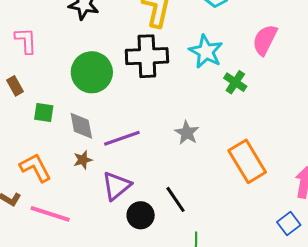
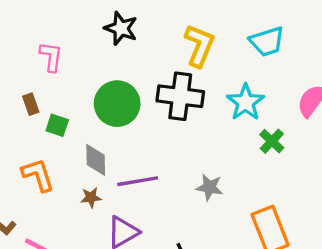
green square: (44, 113) -> (57, 125), moved
gray star: (187, 133) -> (209, 187), turned -30
orange L-shape: (35, 168) -> (38, 175), moved

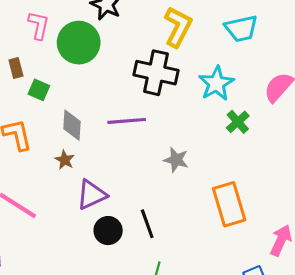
green circle: (117, 104) -> (79, 43), moved
purple line: (138, 181) -> (127, 121), moved
brown star: (91, 197) -> (65, 160), turned 30

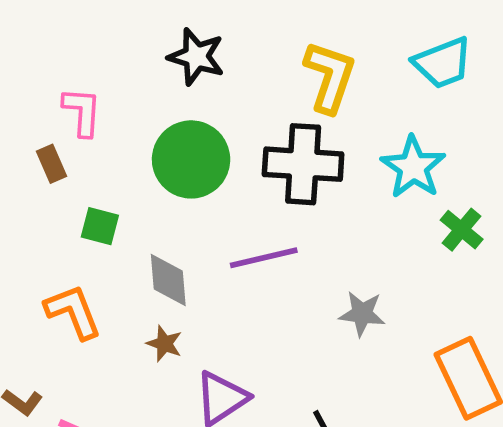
green circle: (79, 43) -> (191, 159), moved
brown rectangle: (16, 68) -> (52, 164), moved

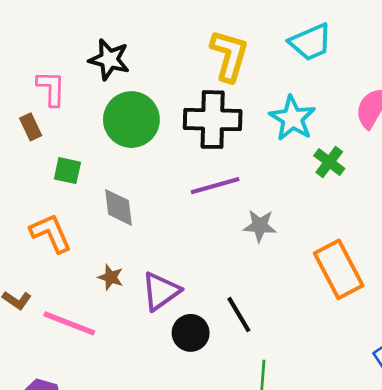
black star: (196, 57) -> (109, 59), moved
purple line: (264, 258) -> (215, 186), moved
brown star: (164, 344) -> (111, 277), moved

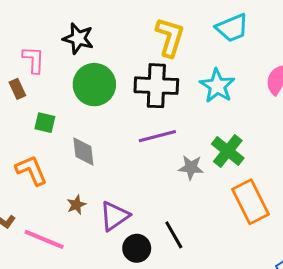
green cross: (329, 162) -> (228, 151), moved, size x1.4
brown star: (111, 277) -> (76, 205), turned 30

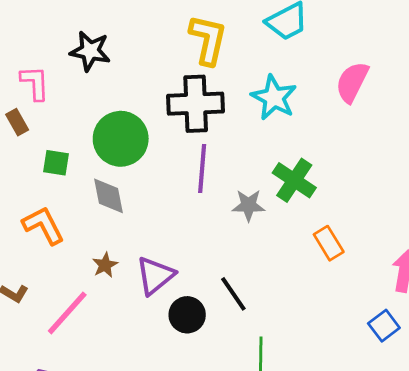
green circle: (94, 85) -> (121, 139), moved
purple line: (157, 136) -> (202, 168), turned -66
orange rectangle: (251, 202) -> (329, 243), size x0.6
pink line: (44, 239) -> (67, 313), turned -66

